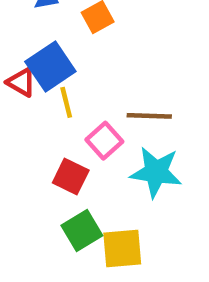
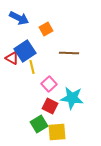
brown line: (149, 116) -> (69, 53), moved
red square: (71, 177) -> (50, 106), moved

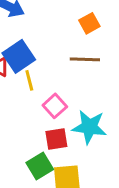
orange square: (46, 29) -> (89, 23), moved
red square: (50, 106) -> (56, 139), turned -35

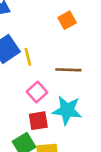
brown line: (85, 59) -> (68, 70), moved
yellow line: (29, 80) -> (28, 57), moved

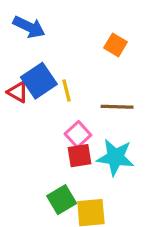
orange square: (67, 20) -> (115, 45), turned -30
red square: (38, 121) -> (80, 156), moved

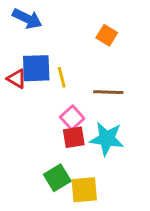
blue square: (39, 81) -> (36, 68), turned 32

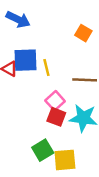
red square: (74, 137) -> (56, 117), turned 30

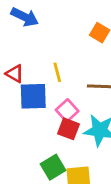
blue square: (25, 60) -> (33, 96), moved

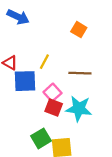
yellow line: (57, 72) -> (44, 62), turned 42

